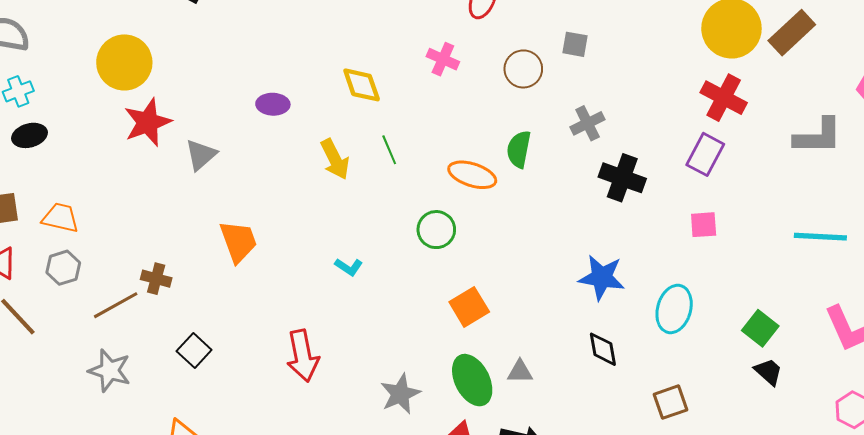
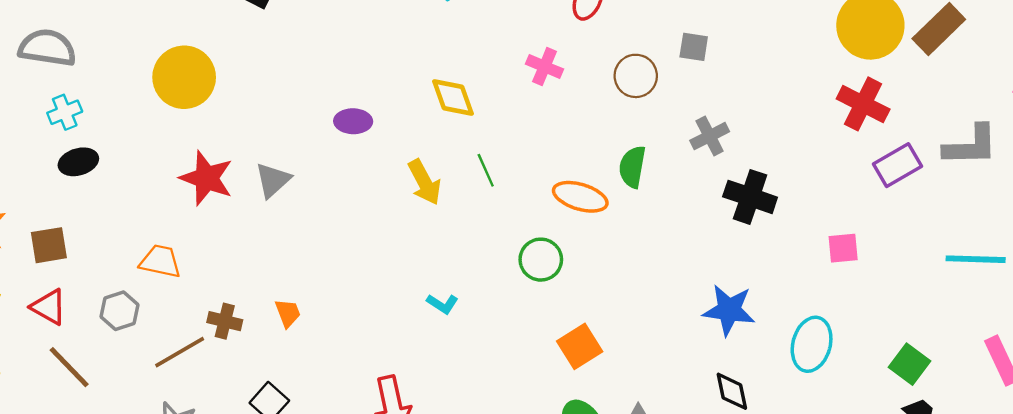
red star: (148, 122) -> (207, 178), moved, turned -30
purple rectangle: (705, 154) -> (898, 165), moved, turned 33
orange trapezoid: (60, 218) -> (160, 261), moved
orange trapezoid: (238, 241) -> (288, 313), moved, size x0.6

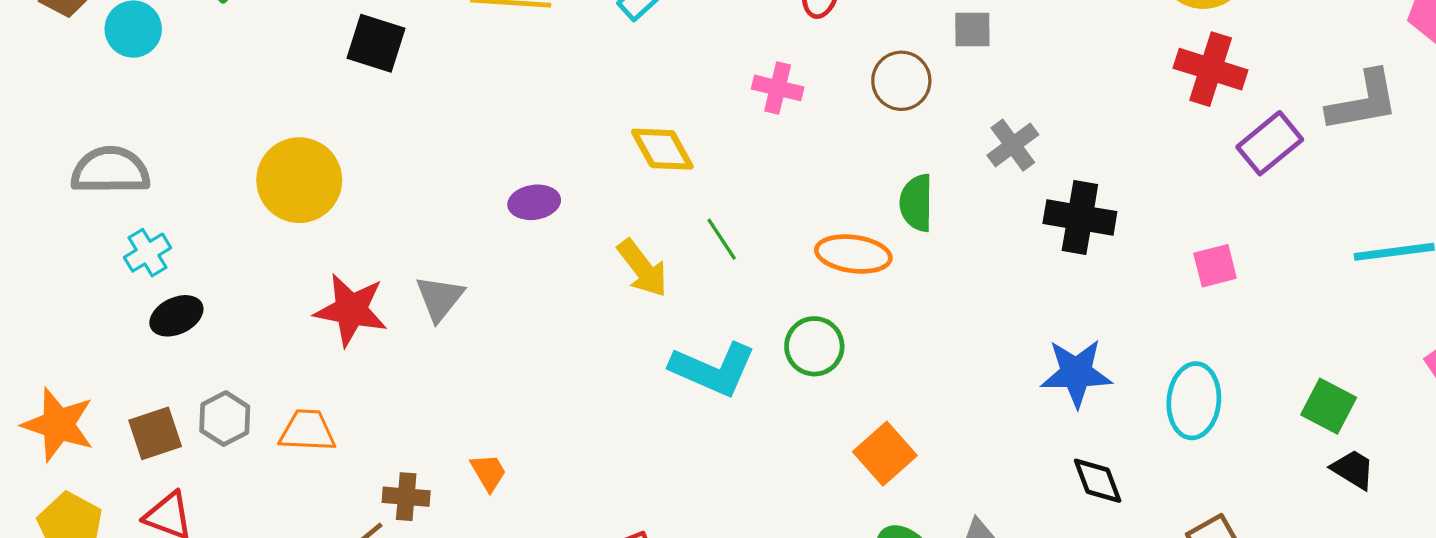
cyan L-shape: (442, 304) -> (713, 369), moved, size x2.0
gray hexagon: (119, 311) -> (225, 419), moved

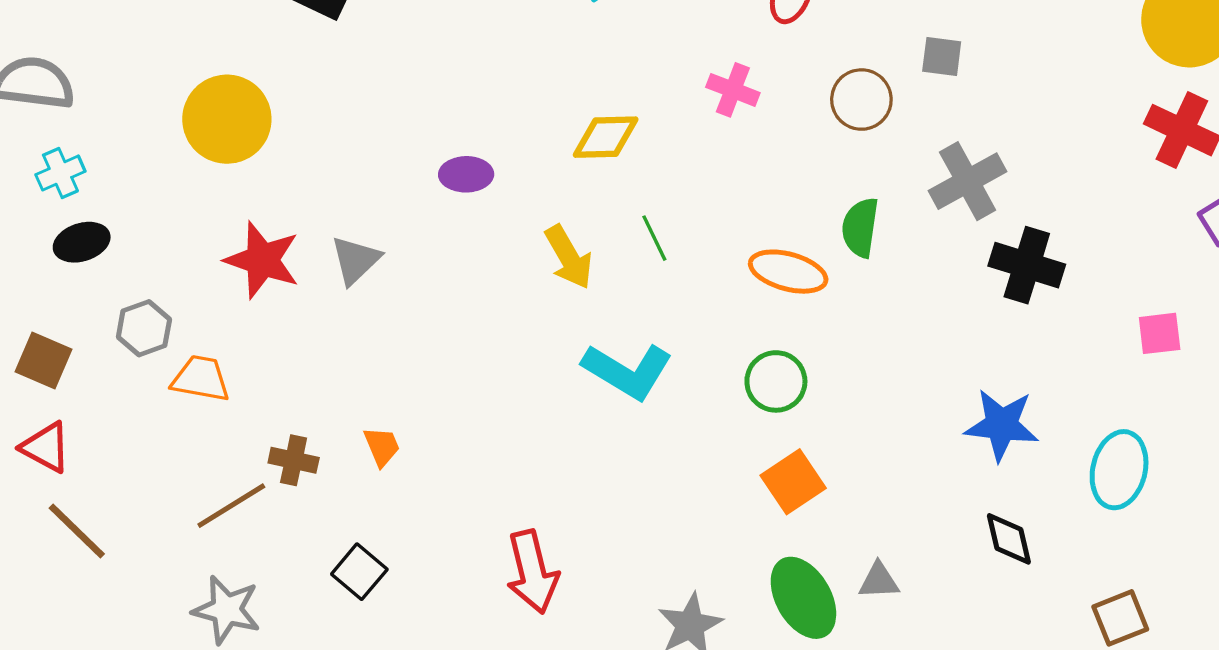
gray cross: (1013, 145) -> (968, 181), size x1.4
yellow diamond: (662, 149) -> (606, 137), turned -70
green circle: (814, 346) -> (776, 381), moved
gray hexagon: (225, 419) -> (144, 328), moved
brown square: (155, 433) -> (43, 360), turned 34

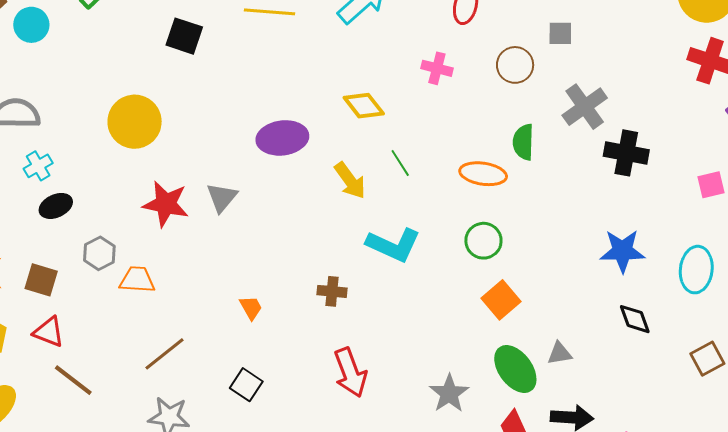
yellow diamond: (606, 137) -> (364, 106), turned 60
purple ellipse: (466, 174) -> (282, 138), size x1.6
brown cross: (294, 460) -> (332, 291), moved

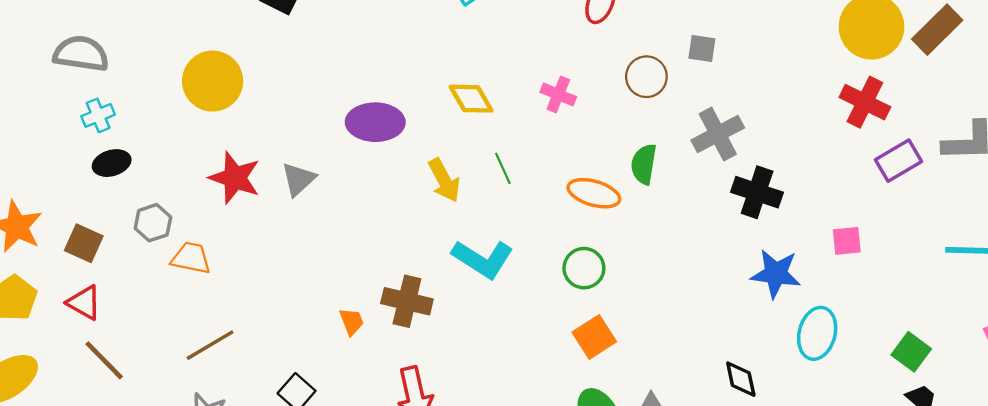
pink cross: (437, 68) -> (558, 94), moved
blue star: (622, 251) -> (776, 274), moved
brown cross: (332, 291) -> (407, 301), size x1.5
orange trapezoid: (251, 308) -> (351, 322), moved

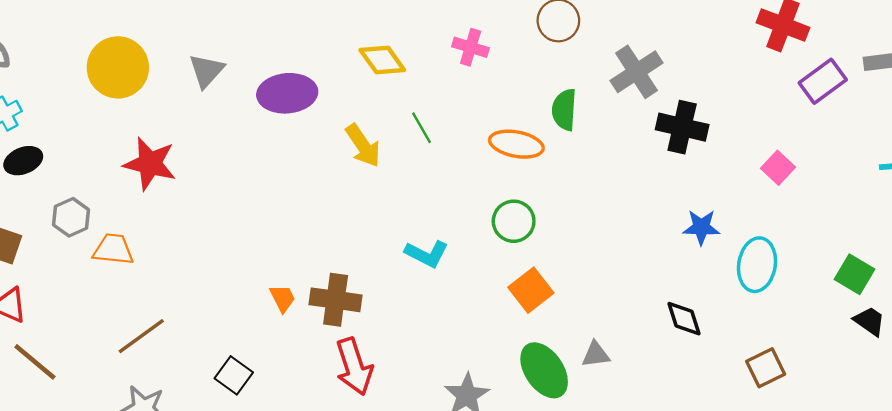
gray triangle: (298, 179) -> (206, 71), moved
pink square: (847, 241) -> (778, 168), turned -36
cyan L-shape: (483, 259) -> (427, 254), moved, size x0.7
blue star: (776, 274) -> (701, 227), moved, size x0.7
brown cross: (407, 301) -> (336, 300), moved

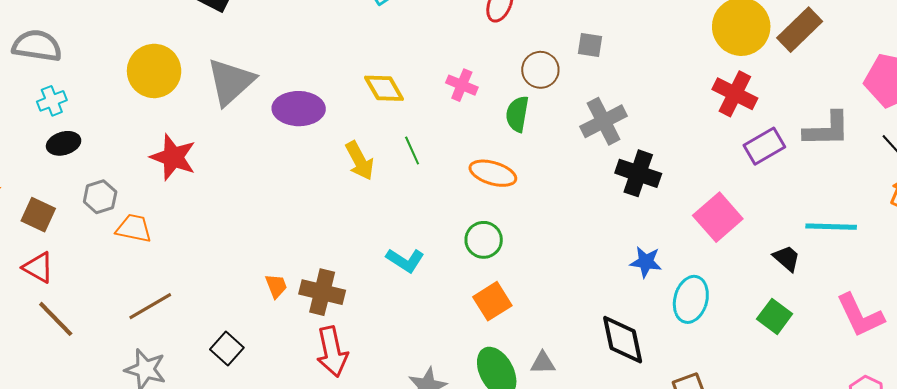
gray triangle: (206, 71) -> (231, 82), size x1.6
green semicircle: (564, 110) -> (517, 114), moved
pink square: (778, 168) -> (718, 217), size x1.6
black diamond: (684, 319) -> (623, 340), size x1.5
black trapezoid: (869, 321) -> (787, 258), moved

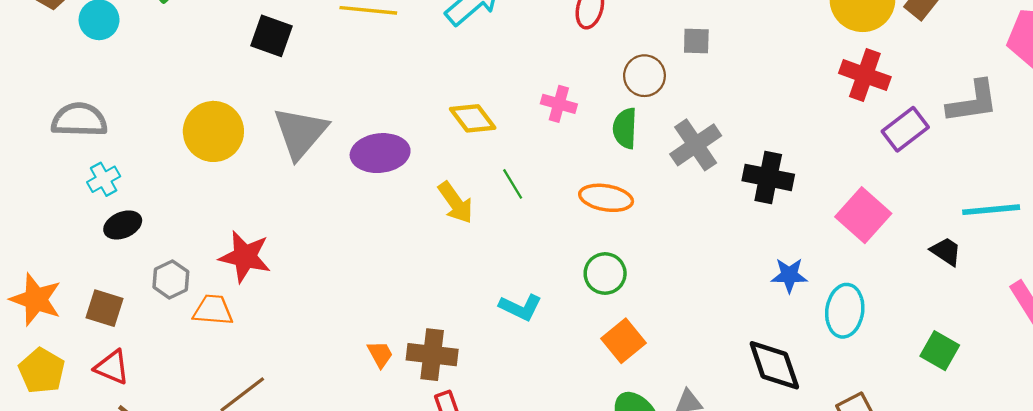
gray cross: (604, 121) -> (696, 145), moved
red star: (173, 157) -> (245, 257), moved
green square: (775, 316) -> (940, 351), moved

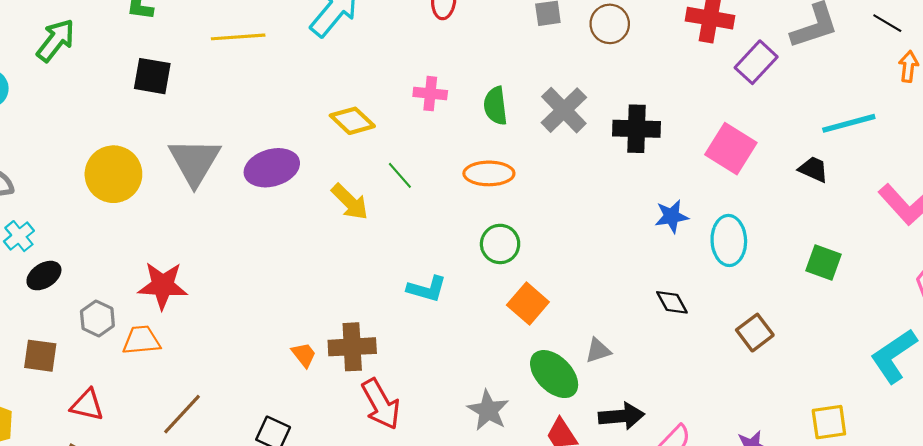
brown circle: (644, 76) -> (610, 24), moved
black diamond: (774, 365) -> (672, 302), size x0.6
red triangle: (112, 367) -> (87, 405), moved

